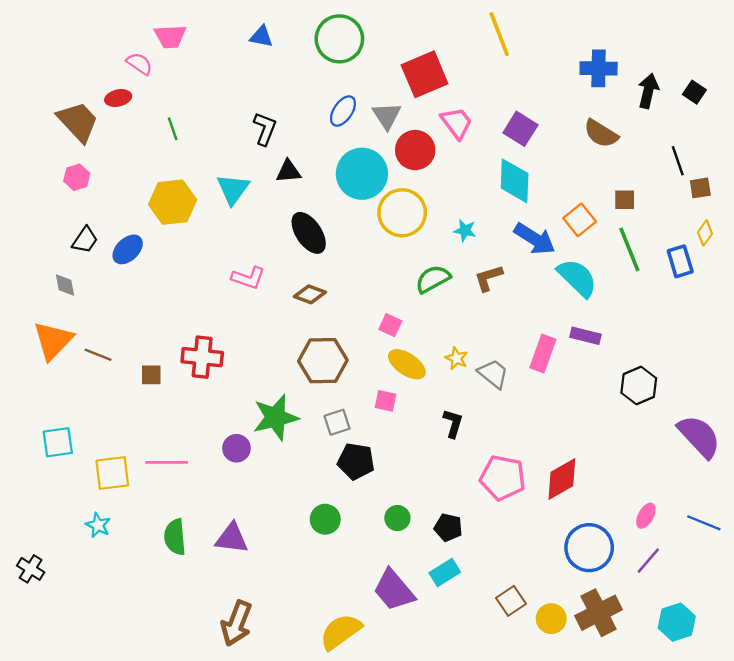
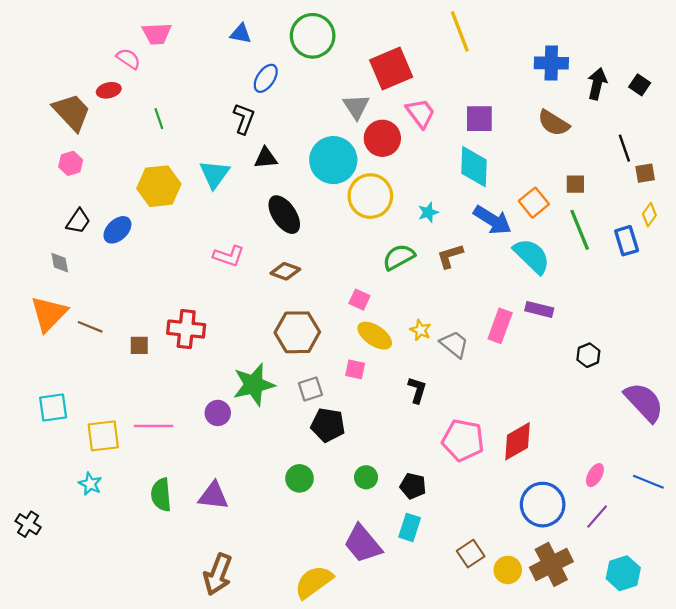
blue ellipse: (343, 111) -> (266, 78), moved
purple square: (520, 129) -> (479, 119), turned -32
cyan star: (465, 231) -> (428, 212), turned -30
black hexagon: (639, 386) -> (588, 355), size x0.7
cyan rectangle: (445, 572) -> (410, 527), turned -40

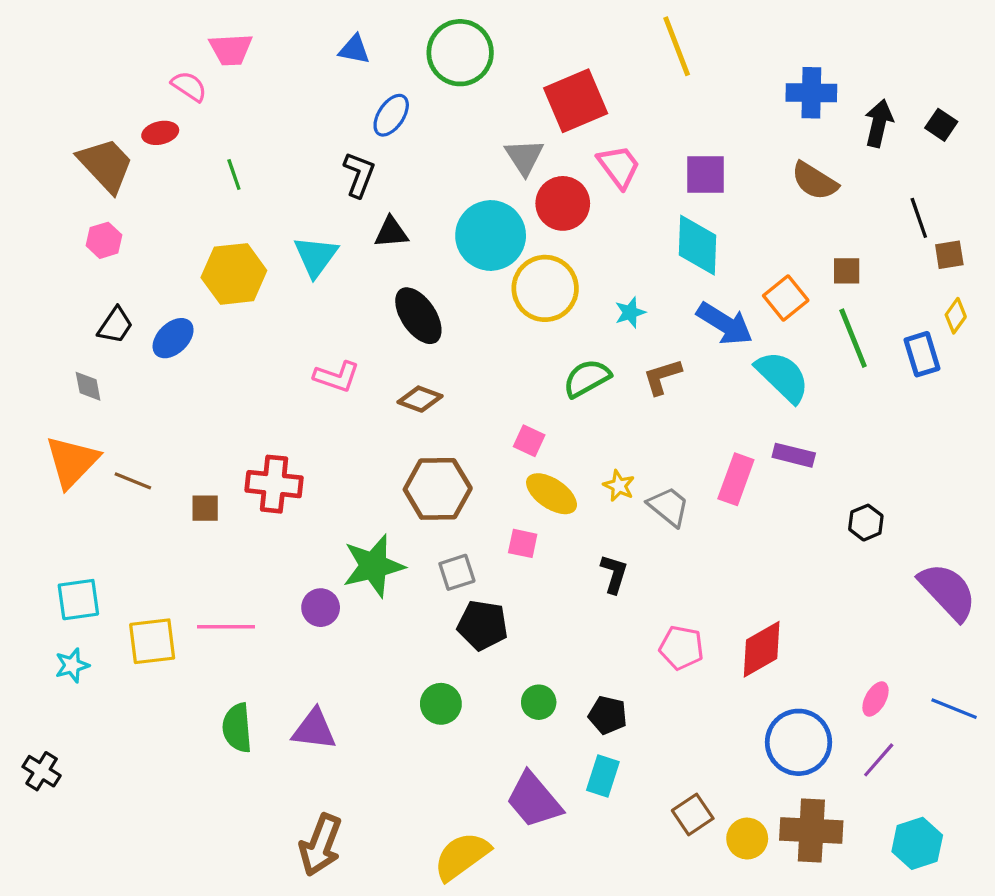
pink pentagon: (463, 440) -> (681, 648), size x0.7
cyan star: (90, 484) -> (72, 665), moved, turned 30
brown cross: (551, 564) -> (811, 831), turned 30

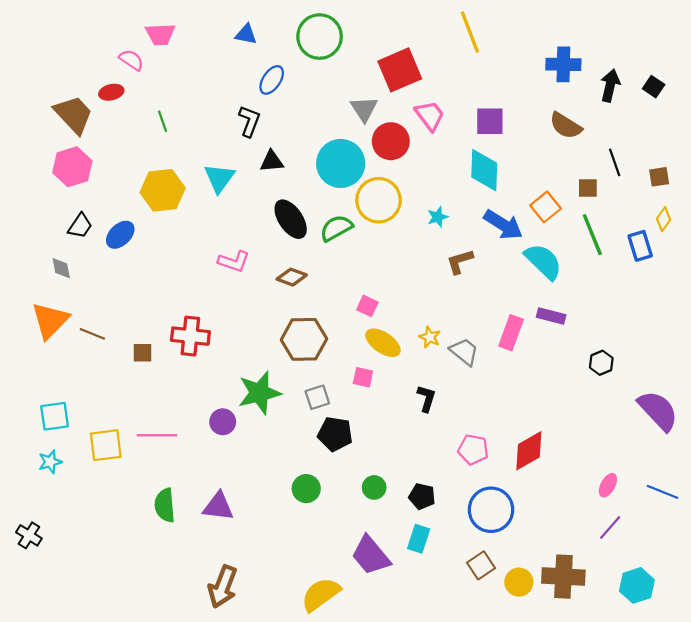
black line: (919, 218) -> (615, 162), moved
pink hexagon: (104, 240) -> (72, 167), size x1.6
green semicircle: (587, 378) -> (336, 228), moved
blue circle: (799, 742) -> (491, 510), moved

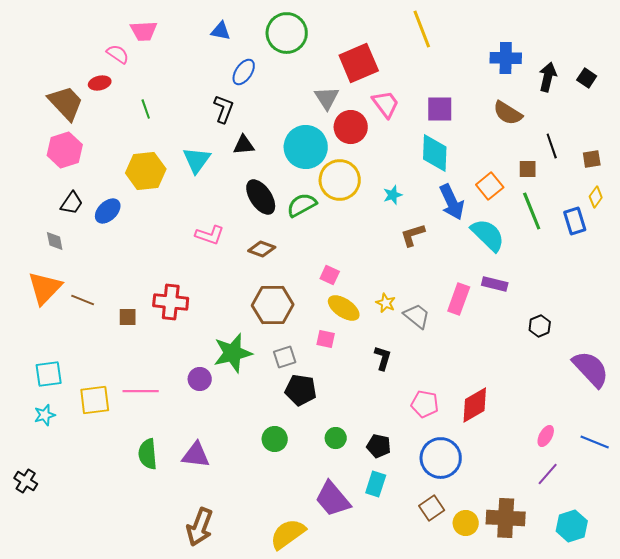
blue arrow: (503, 225) -> (452, 202), turned 33

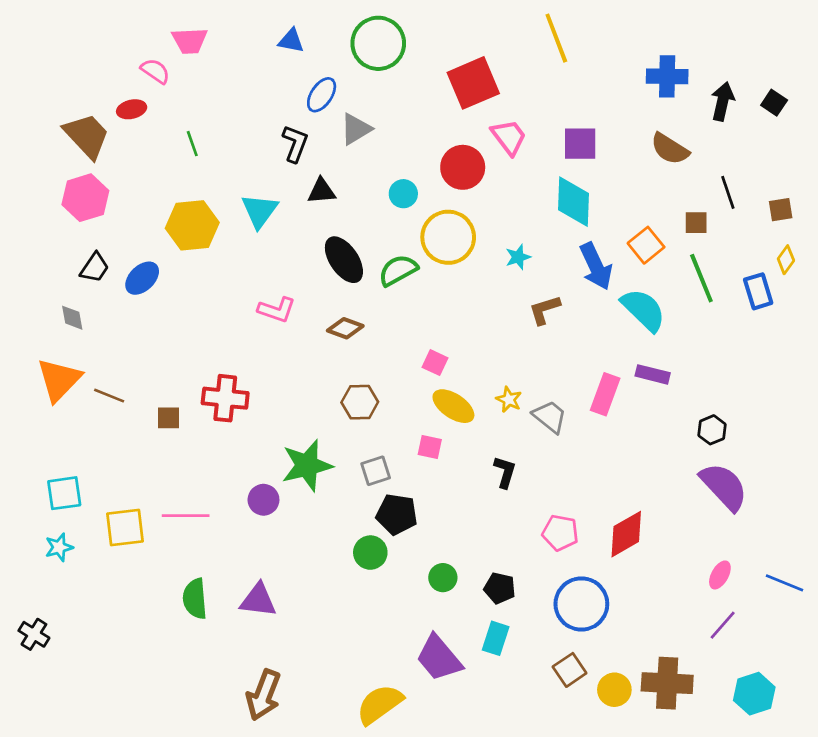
gray triangle: (327, 98) -> (356, 129), moved, turned 32
cyan circle: (306, 147) -> (403, 194), size x0.5
brown hexagon: (273, 305) -> (360, 402), size x0.7
purple semicircle: (591, 369) -> (724, 487), moved
green circle: (275, 439) -> (370, 553), moved

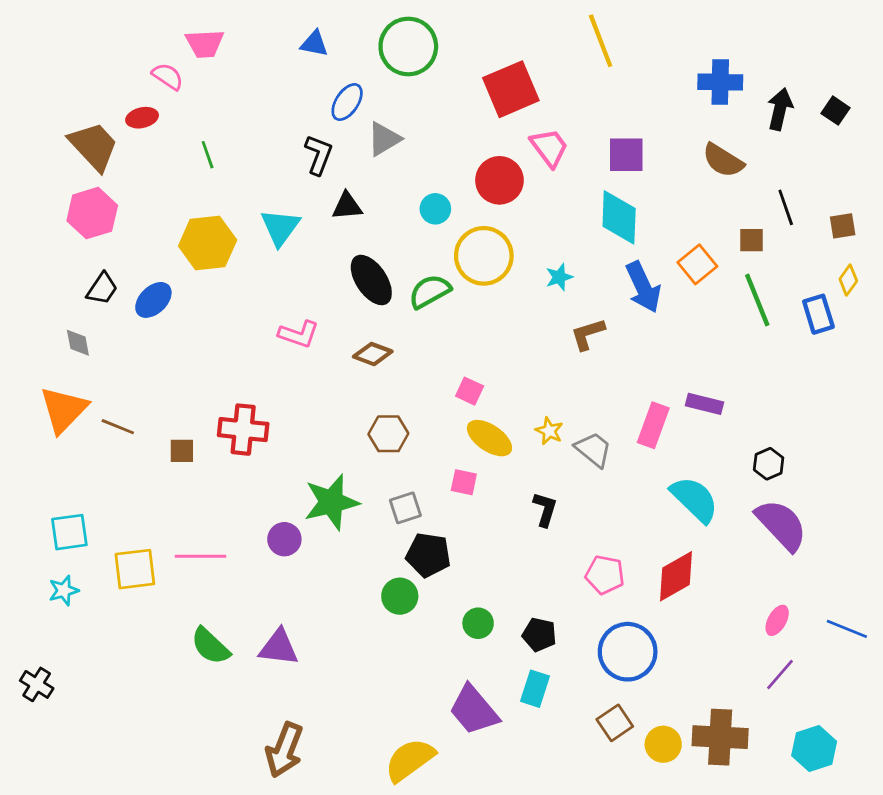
cyan semicircle: (643, 310) -> (695, 499), moved
green semicircle: (195, 599) -> (210, 646), turned -42

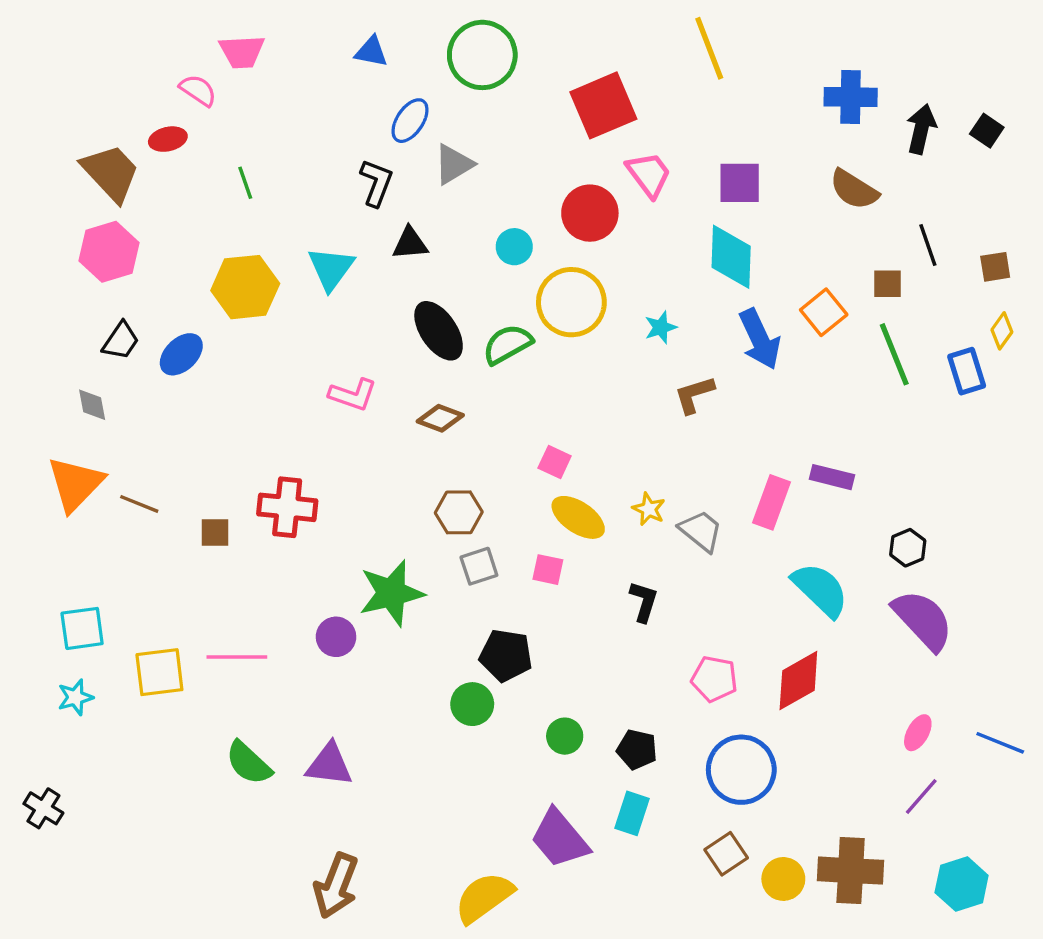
gray square: (405, 508) -> (479, 566), moved

